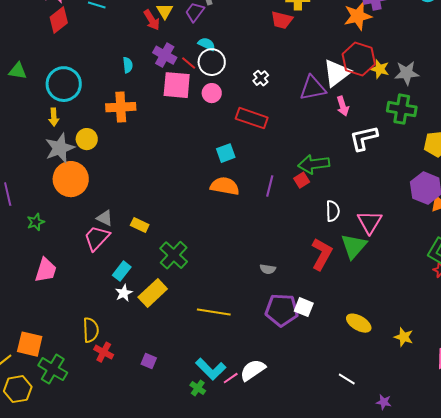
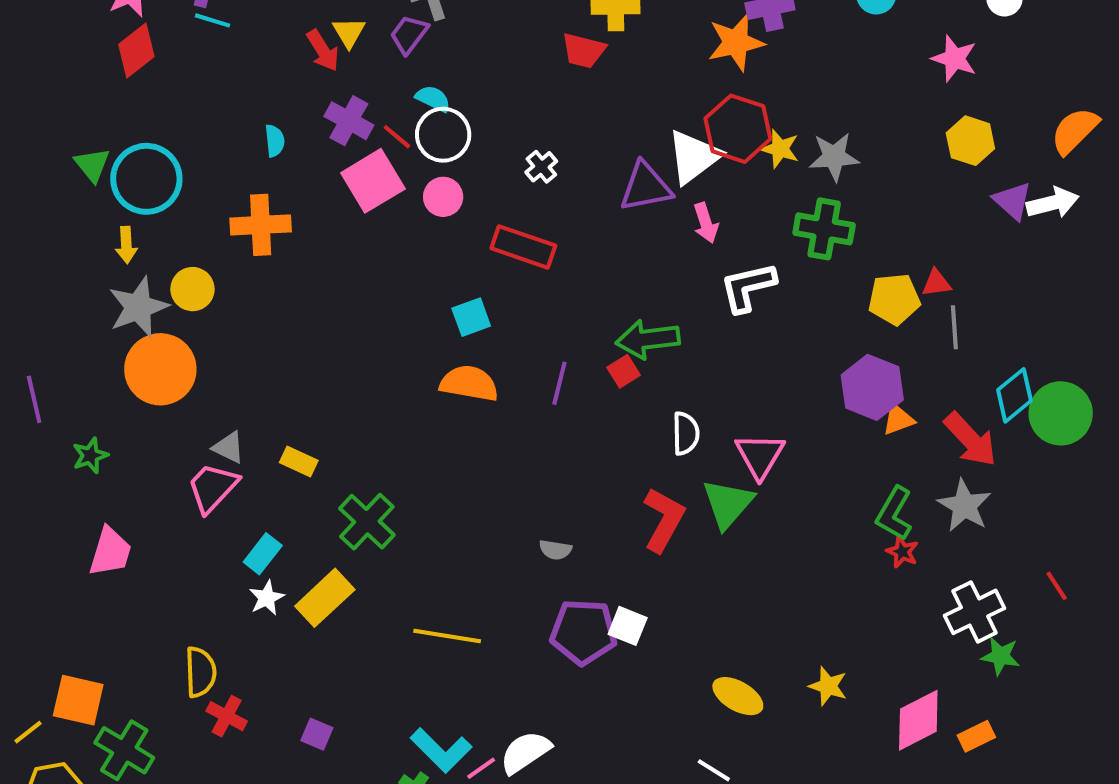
green triangle: (18, 71) -> (92, 165), moved, turned 42
pink square: (177, 85) -> (373, 181), turned -36
yellow ellipse: (359, 323) -> (738, 696), moved

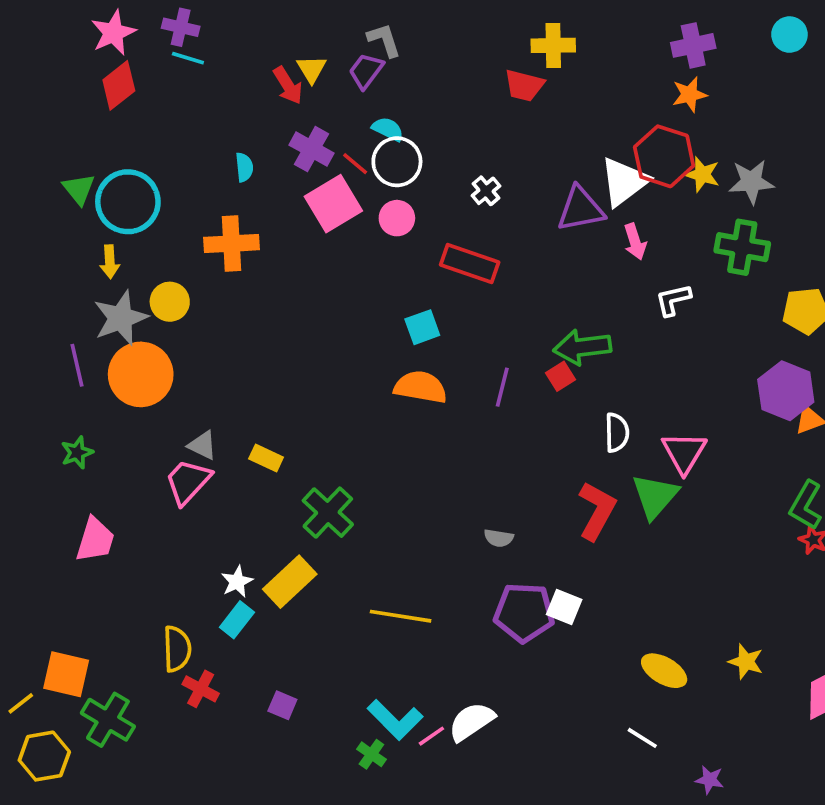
orange star: (736, 42) -> (690, 95), moved, size x0.7
white L-shape: (748, 287) -> (673, 300), size x0.7
purple line: (34, 399) -> (77, 365), moved
cyan rectangle: (263, 554) -> (237, 620), moved

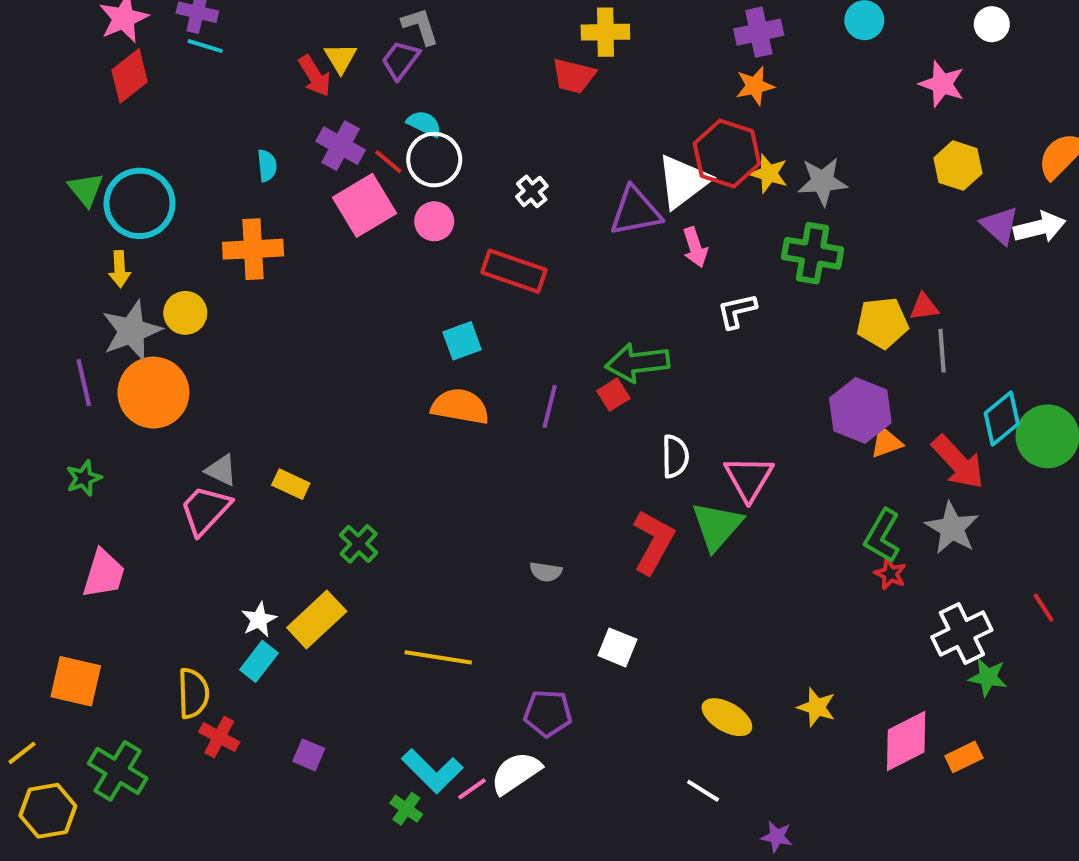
green cross: (328, 513) -> (359, 544), size x0.7
purple pentagon: (524, 612) -> (548, 713), moved, size x0.7
orange square: (66, 674) -> (76, 681), moved

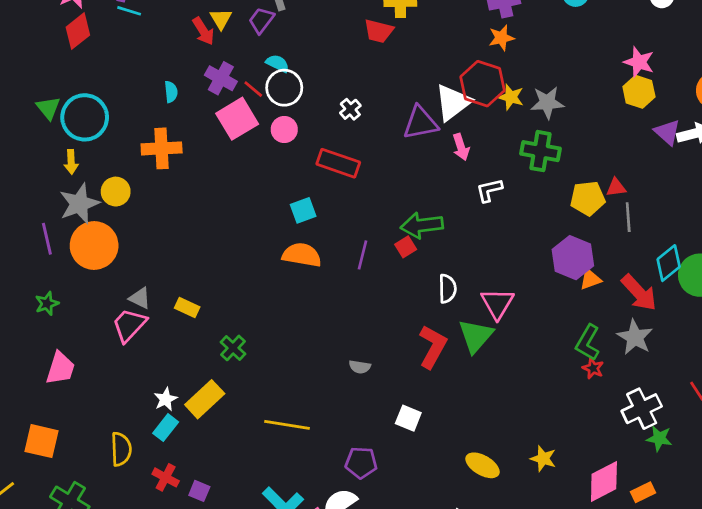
pink star: (942, 84) -> (639, 62), moved
red cross: (219, 737) -> (166, 477), moved

